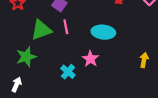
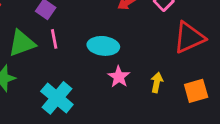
pink star: (90, 59) -> (119, 77), moved
cyan cross: (68, 72) -> (57, 98), size x1.6

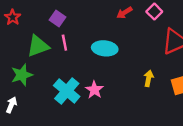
pink star: (119, 77) -> (94, 90), moved

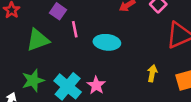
pink line: (64, 43) -> (75, 29), moved
green star: (22, 75) -> (33, 80), moved

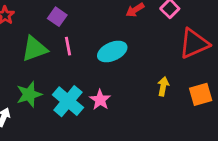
pink line: (75, 29) -> (68, 46), moved
cyan ellipse: (107, 42) -> (112, 52), turned -30

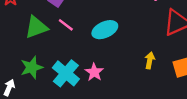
pink line: (68, 46) -> (66, 25), turned -42

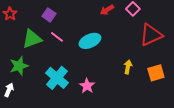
green star: (32, 67) -> (19, 66), moved
pink star: (94, 72) -> (87, 86), moved

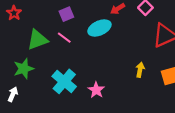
purple square: (49, 15) -> (66, 14), moved, turned 32
cyan ellipse: (90, 41) -> (99, 28), moved

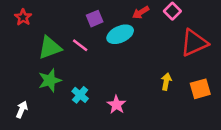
purple square: (66, 14) -> (95, 19), moved
green star: (24, 69) -> (50, 80), moved
cyan cross: (64, 81) -> (80, 95), size x0.6

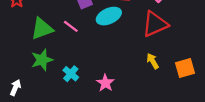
red triangle: (194, 43) -> (155, 24), moved
yellow arrow: (166, 82) -> (153, 61), turned -42

